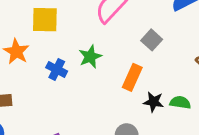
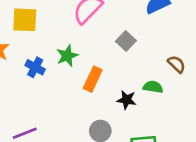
orange rectangle: (132, 77) -> (93, 79), moved
green semicircle: (180, 102) -> (153, 87), moved

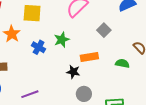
orange rectangle: (93, 79) -> (89, 57), moved, turned 54
black star: (127, 100) -> (73, 72), moved

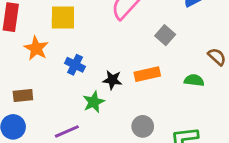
green star: (62, 40) -> (94, 102), moved
black star: (73, 72) -> (112, 80), moved

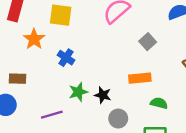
orange rectangle: (147, 74) -> (140, 78), moved
black star: (112, 80) -> (103, 95), moved
green semicircle: (194, 80) -> (159, 103), moved

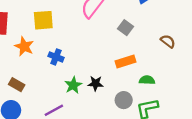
brown rectangle: (17, 79) -> (17, 85), turned 40
gray circle: (118, 119) -> (124, 100), moved

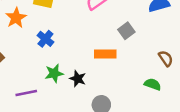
orange rectangle: (125, 61) -> (105, 54), moved
green semicircle: (147, 80) -> (153, 84), moved

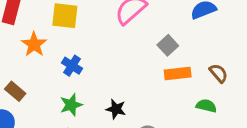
orange rectangle: (105, 54) -> (178, 74), moved
green star: (54, 73) -> (71, 105), moved

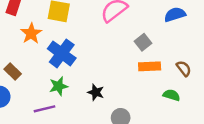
blue cross: (72, 66) -> (62, 53), size x1.6

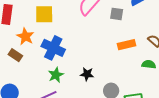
gray square: (143, 42) -> (117, 14), moved, turned -32
brown rectangle: (13, 71) -> (15, 55), moved

